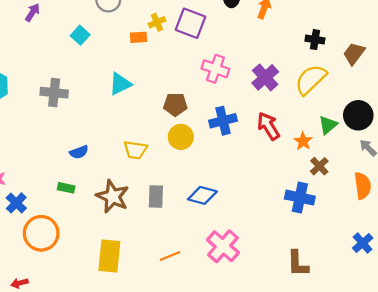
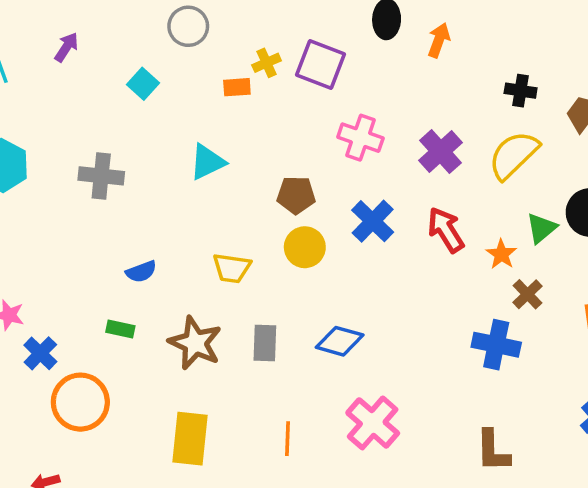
blue cross: (223, 121) -> (373, 221), turned -32
orange line: (170, 256) -> (287, 439), turned -66

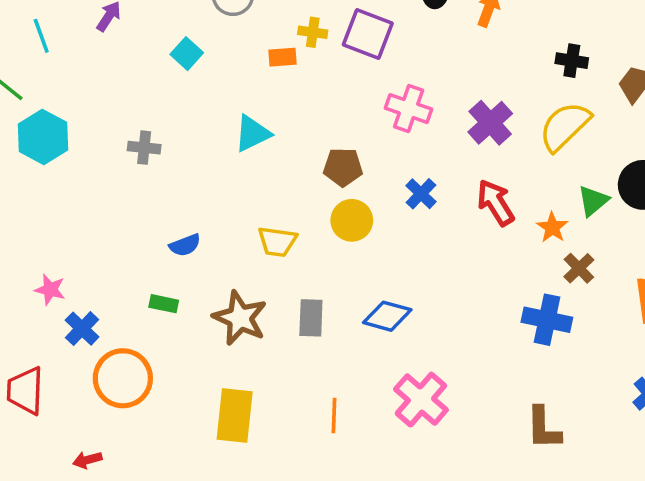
yellow cross: (267, 63) -> (313, 32), turned 32
gray cross: (101, 176) -> (144, 148), size x0.7
blue cross: (373, 221) -> (421, 194), size x0.7

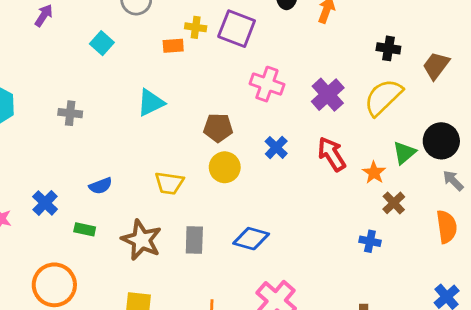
blue cross: (547, 320) -> (370, 241), size x0.6
blue cross: (82, 329) -> (45, 203), moved

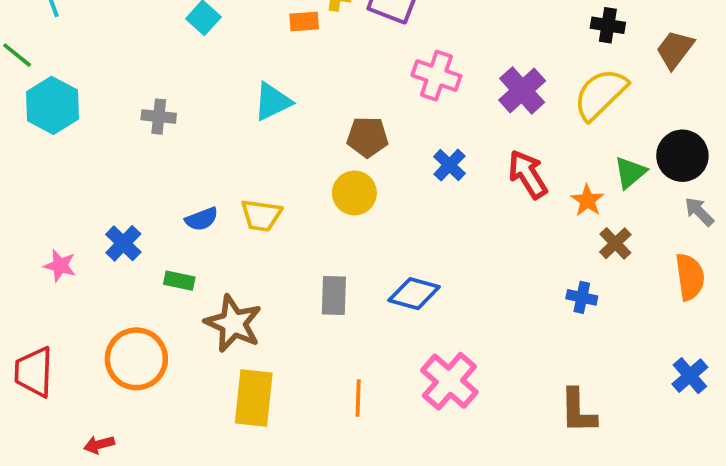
yellow circle: (225, 167) -> (354, 193), moved
yellow trapezoid: (169, 183) -> (261, 215), moved
brown star: (141, 240) -> (233, 323), moved

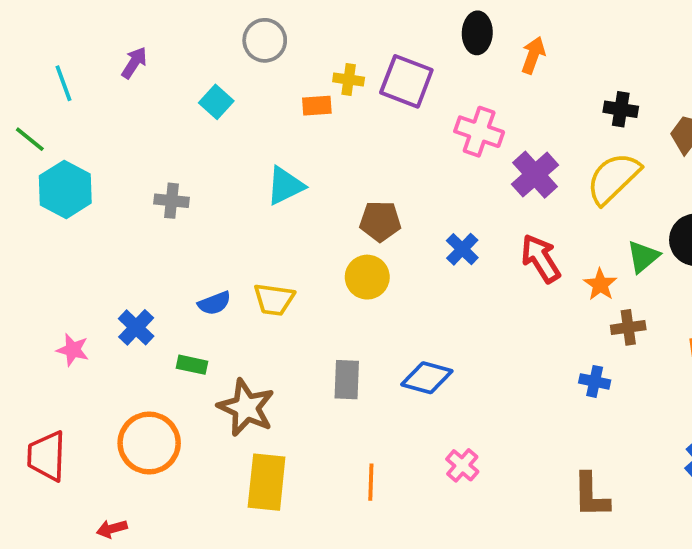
pink cross: (436, 76) -> (479, 132), moved
brown cross: (615, 243) -> (628, 327), turned 36
pink cross: (449, 381) -> (462, 465), size x0.6

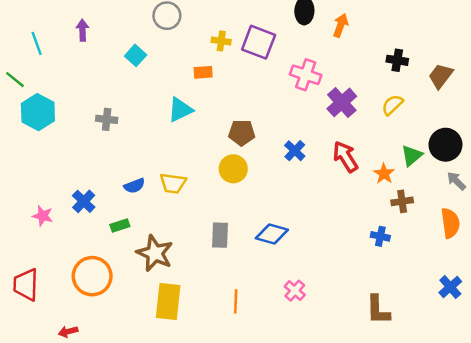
purple arrow: (134, 63) -> (83, 30), turned -35
orange rectangle: (317, 106) -> (203, 72), moved
yellow semicircle: (613, 178) -> (392, 105), size x0.6
green rectangle: (192, 365) -> (120, 225), turned -30

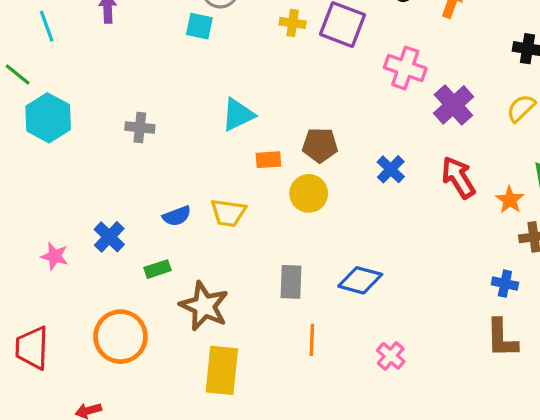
cyan square: (136, 55) -> (199, 26), moved, turned -30
orange rectangle: (203, 72) -> (268, 160), moved
orange line: (236, 301) -> (312, 340), moved
brown L-shape: (378, 310) -> (502, 338), moved

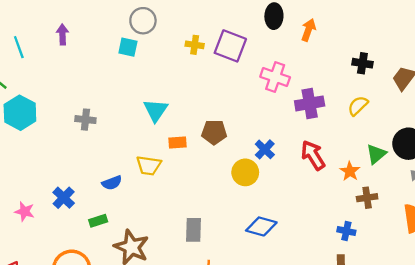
purple cross: (453, 105) -> (310, 103), turned 32
cyan triangle: (238, 115) -> (156, 110), turned -30
yellow circle: (309, 193) -> (245, 172), moved
yellow trapezoid: (228, 213) -> (149, 166), moved
blue diamond: (360, 280) -> (261, 226), moved

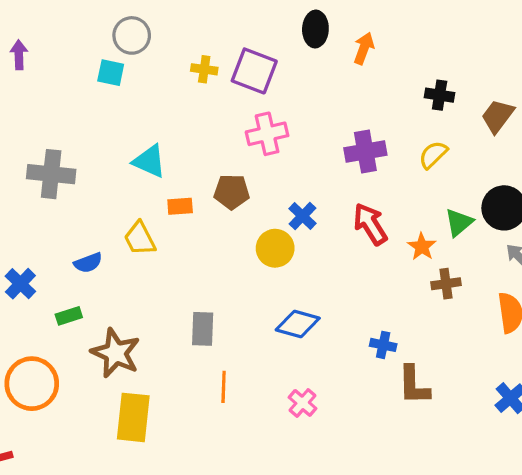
pink cross: (275, 77) -> (267, 134), moved, turned -32
cyan triangle: (156, 110) -> (149, 161), turned -40
gray cross: (85, 120) -> (51, 174), size x1.6
yellow trapezoid: (149, 166) -> (140, 239), turned 55
blue cross: (346, 231) -> (383, 345), moved

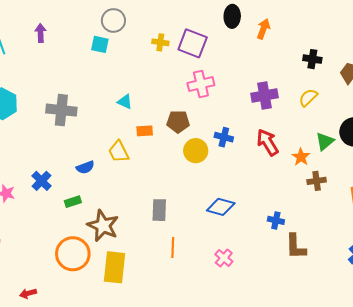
cyan triangle: (149, 161) -> (125, 102), size x0.7
blue cross: (303, 216) -> (224, 137), turned -30
yellow circle: (275, 248) -> (196, 151), moved
orange circle: (32, 384) -> (73, 254), moved

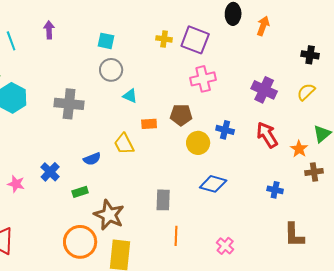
gray circle: (113, 20) -> (111, 70), moved
purple cross: (264, 95) -> (264, 90), turned 35
blue diamond: (221, 207) -> (213, 184), moved
blue cross: (276, 220) -> (275, 190), moved

